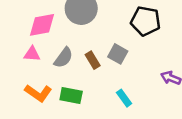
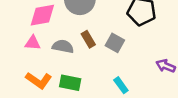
gray semicircle: (63, 58) -> (63, 46), turned -115
brown rectangle: (93, 60) -> (88, 39), moved

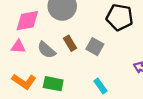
gray semicircle: (63, 46) -> (46, 50), turned -150

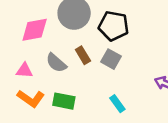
black pentagon: (120, 17) -> (114, 26), moved
pink triangle: (18, 47) -> (24, 70), moved

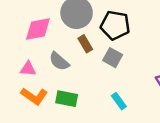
brown rectangle: (83, 55) -> (85, 44), moved

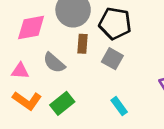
brown rectangle: (85, 44) -> (83, 44), turned 35
green rectangle: (67, 99) -> (62, 103), turned -50

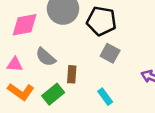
brown rectangle: (83, 44) -> (72, 74), moved
gray square: (112, 59) -> (110, 53), moved

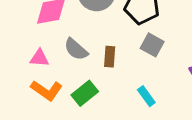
brown rectangle: (72, 74) -> (110, 57), moved

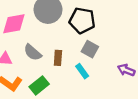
cyan rectangle: (146, 96) -> (82, 71), moved

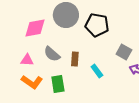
gray square: (90, 49) -> (124, 52), moved
green rectangle: (39, 85) -> (58, 84), turned -60

